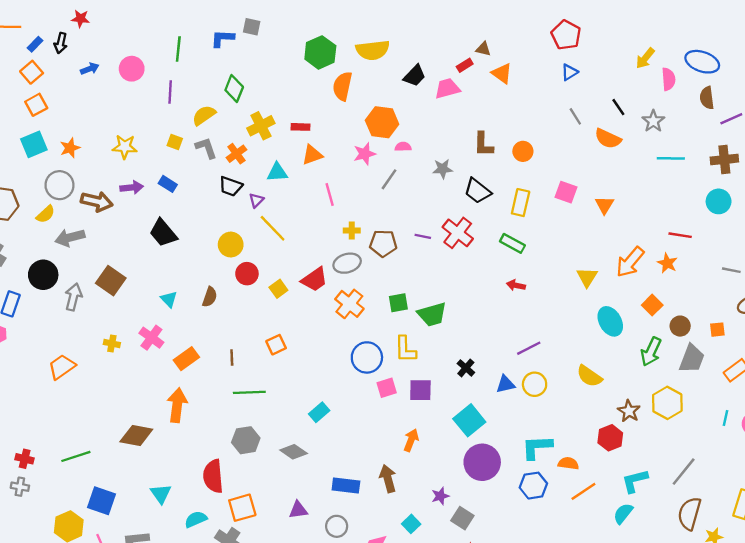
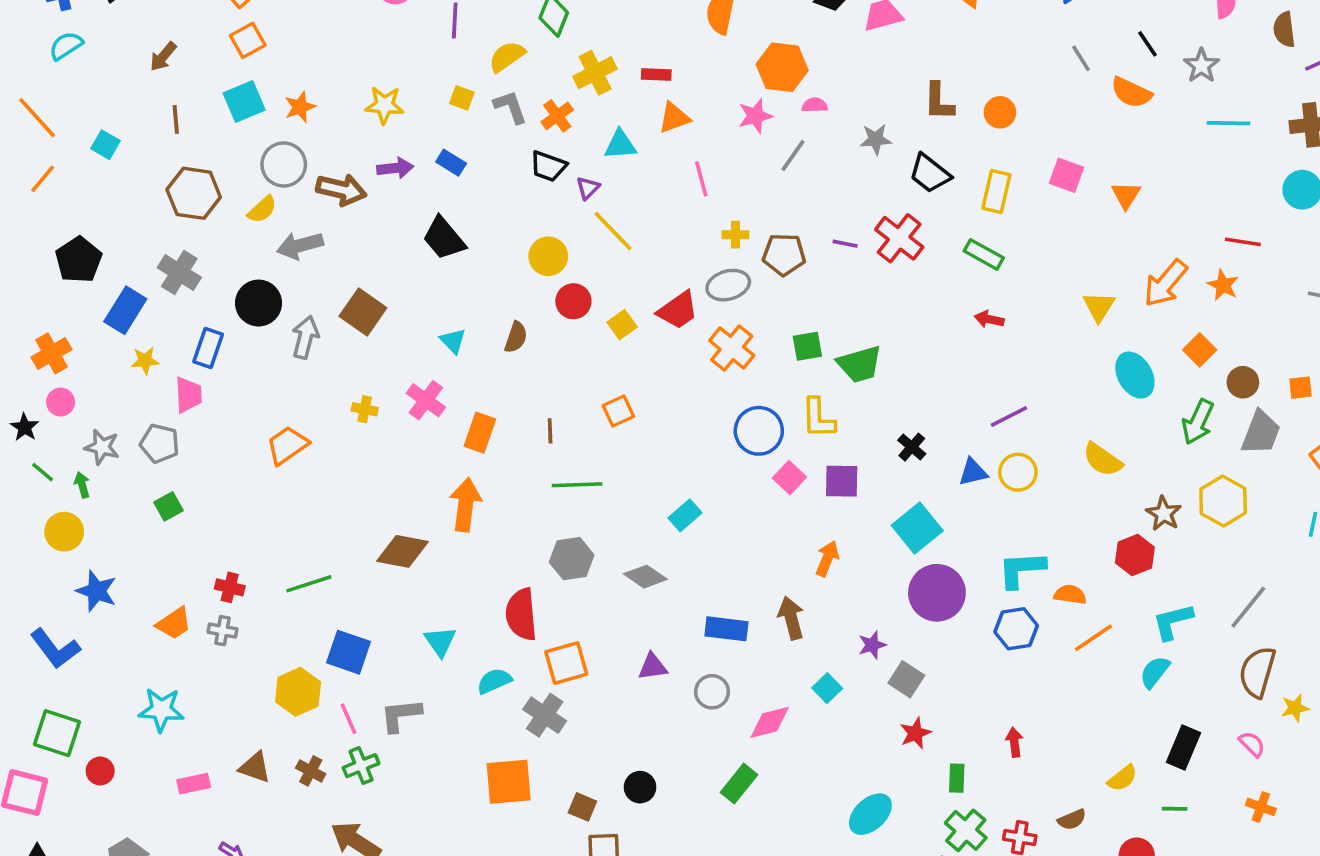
orange rectangle: (186, 359) -> (480, 433), turned -35
pink square: (387, 388) -> (789, 478), turned -30

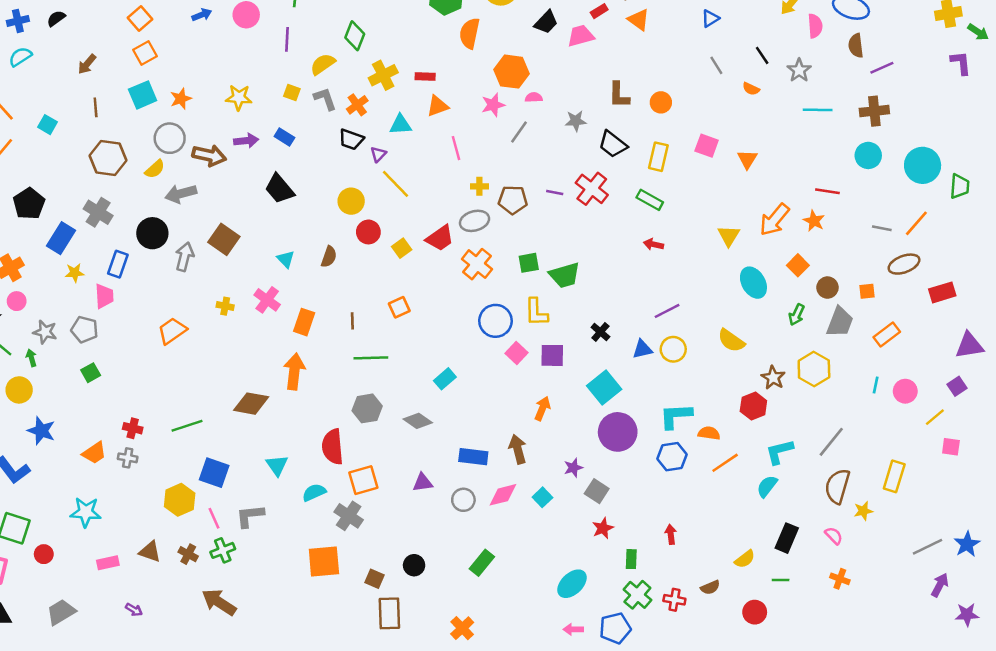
orange semicircle: (1131, 93) -> (751, 89), size x0.6
green arrow: (1198, 422) -> (797, 315), size x0.7
pink diamond: (770, 722) -> (503, 495), moved

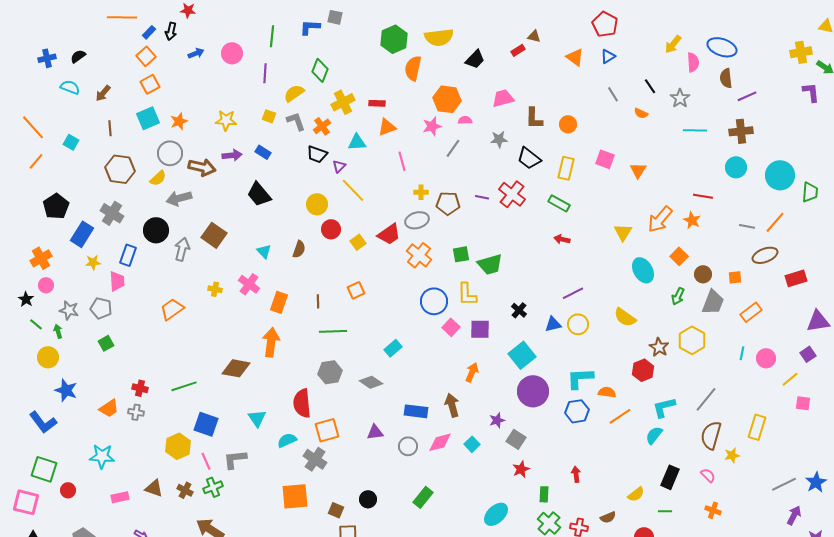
orange triangle: (639, 20) -> (575, 57), moved
pink trapezoid: (581, 36) -> (503, 98), moved
cyan semicircle: (20, 57) -> (70, 87), moved, turned 54

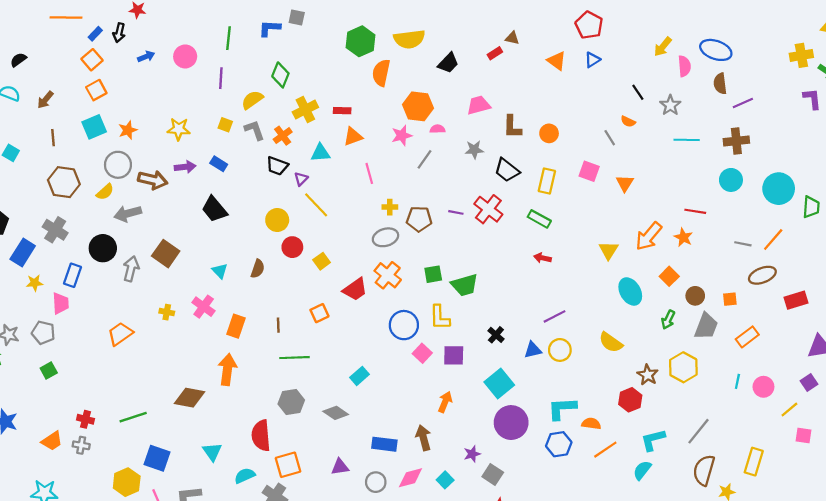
gray line: (613, 94) -> (610, 138), moved
red trapezoid: (389, 234) -> (355, 289), moved

